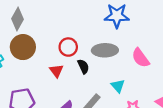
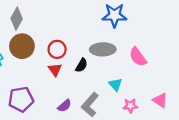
red circle: (68, 47) -> (57, 49), moved
black semicircle: (83, 66) -> (81, 65), turned 56

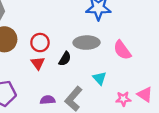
purple semicircle: (64, 106) -> (48, 100), turned -144
pink star: (130, 106) -> (123, 99), moved

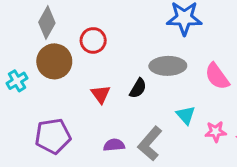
red circle: (40, 43) -> (93, 40), moved
pink star: (123, 99) -> (216, 132), moved

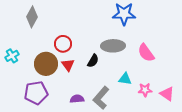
red circle: (93, 40) -> (63, 44), moved
brown circle: (54, 61) -> (46, 64), moved
cyan triangle: (186, 115) -> (125, 79), turned -40

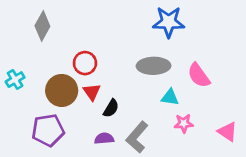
black semicircle: (93, 61) -> (111, 108), moved
cyan triangle: (125, 79) -> (170, 97), moved
pink star: (145, 90) -> (184, 123), moved

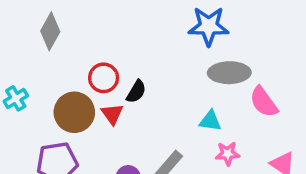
gray ellipse: (154, 66) -> (229, 73), moved
pink semicircle: (199, 75) -> (264, 102), moved
black semicircle: (111, 108) -> (136, 92), moved

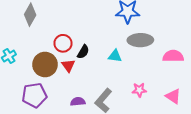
pink semicircle: (264, 102) -> (173, 56), moved, turned 126
cyan triangle: (210, 121) -> (115, 56), moved

